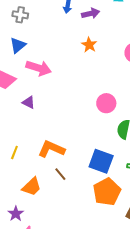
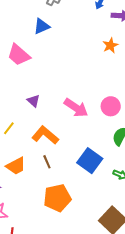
pink arrow: (39, 68) -> (76, 108), moved
purple triangle: (29, 102) -> (34, 101), moved
orange pentagon: (107, 192) -> (57, 198), moved

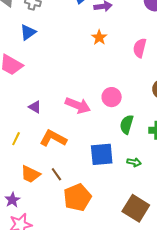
blue square: (90, 161) -> (102, 154), turned -30
brown line: (47, 162) -> (56, 174), moved
orange trapezoid: (16, 166) -> (30, 174), turned 65

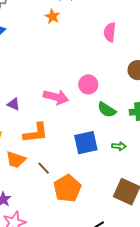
orange star: (99, 37) -> (52, 16), moved
green semicircle: (127, 124) -> (107, 110), turned -66
orange L-shape: (53, 138) -> (36, 133), turned 152
orange trapezoid: (30, 174) -> (16, 160), moved

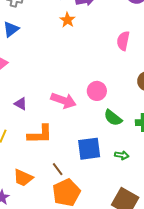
orange trapezoid: (16, 160) -> (23, 178), moved
brown line: (44, 168) -> (58, 169), moved

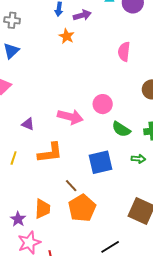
green arrow: (122, 155) -> (138, 159), moved
orange trapezoid: (23, 178) -> (43, 209), moved, turned -105

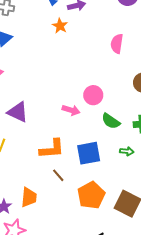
pink arrow: (70, 117) -> (71, 110), moved, size x0.7
purple triangle: (28, 124) -> (18, 112), size x1.6
orange L-shape: (50, 153) -> (52, 149), moved
orange pentagon: (82, 208) -> (91, 195), moved

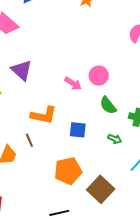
blue square: (89, 153) -> (78, 130), size x0.7
brown line: (58, 175) -> (29, 140), moved

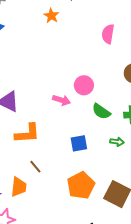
orange L-shape: (44, 115) -> (27, 133), moved

